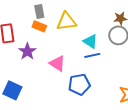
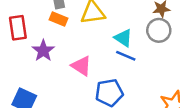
blue line: (92, 55) -> (126, 56), turned 35

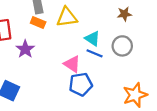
gray circle: (159, 30) -> (122, 46), moved
pink triangle: (81, 66) -> (72, 64), moved

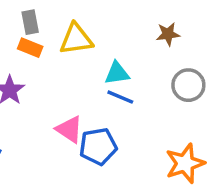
cyan triangle: (92, 38) -> (117, 73), turned -42
gray circle: (122, 46) -> (188, 85), moved
pink triangle: (72, 64) -> (69, 129), moved

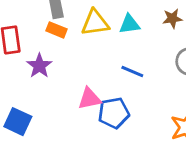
cyan triangle: (117, 73) -> (129, 24), moved
pink triangle: (69, 129) -> (89, 99), turned -45

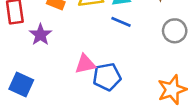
blue line: (132, 71) -> (121, 22), moved

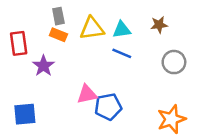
blue square: (21, 84) -> (25, 114), turned -30

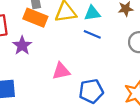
orange rectangle: (58, 35) -> (35, 18), size x1.5
blue pentagon: (108, 107) -> (91, 91), moved

